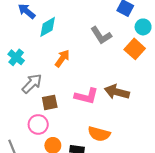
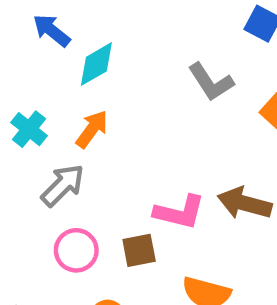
orange arrow: (62, 58) -> (92, 129), moved
brown square: (50, 102) -> (139, 250), moved
pink circle: (38, 124) -> (76, 250), moved

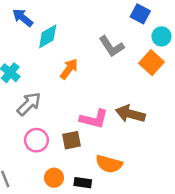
orange arrow: (92, 129) -> (69, 69), moved

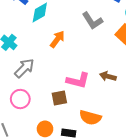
brown arrow: (130, 114) -> (108, 76), size x0.7
pink circle: (36, 140) -> (20, 99), moved

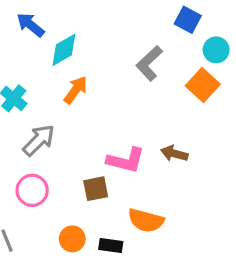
gray L-shape: (92, 21) -> (149, 63), turned 80
orange arrow: (57, 39) -> (76, 90), moved

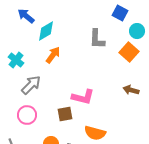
gray L-shape: (149, 63) -> (97, 39), turned -45
brown arrow: (174, 154) -> (131, 90), moved

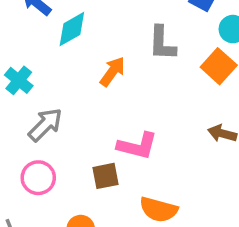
orange arrow: (53, 55) -> (113, 72), moved

